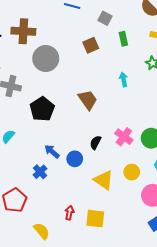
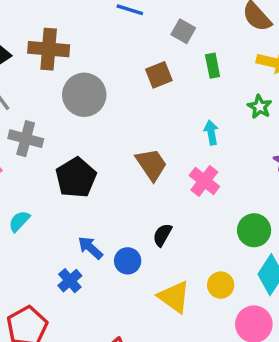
pink cross: (124, 137) -> (204, 181), moved

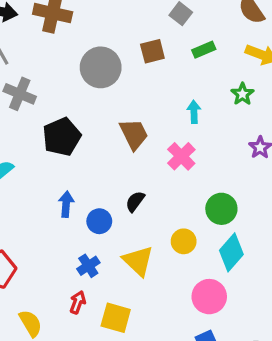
green rectangle: (213, 66) -> (204, 50), turned 70
gray circle: (84, 95) -> (101, 67), moved
blue arrow: (90, 248) -> (66, 204), turned 45
blue cross: (70, 281) -> (88, 266), moved
yellow circle: (221, 285) -> (184, 241), moved

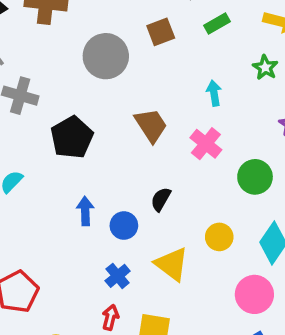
green circle: (221, 209) -> (255, 177), moved

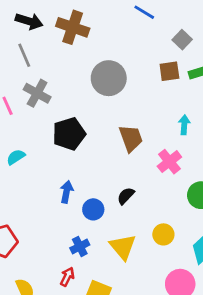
brown square: (161, 32) -> (169, 71), moved

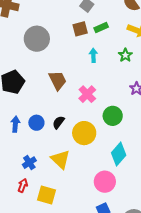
cyan arrow: (184, 125) -> (93, 55), moved
blue circle: (93, 209) -> (36, 123), moved
yellow circle: (163, 234) -> (84, 133), moved, size x1.5

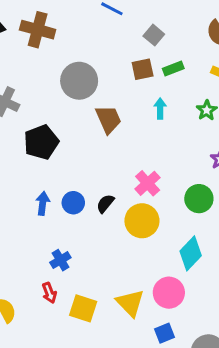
brown trapezoid: (58, 80) -> (108, 119), moved
pink cross: (87, 94) -> (148, 183), moved
green circle: (113, 116) -> (199, 199), moved
yellow triangle: (60, 159) -> (130, 303), moved
red arrow: (23, 185) -> (49, 293), turned 136

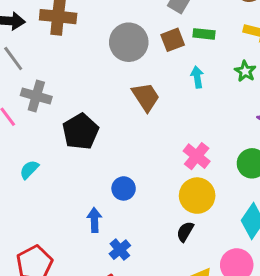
green rectangle: (173, 69) -> (204, 34), turned 36
gray circle: (79, 81) -> (129, 42), moved
blue arrow: (43, 203) -> (94, 220), moved
black semicircle: (105, 204) -> (185, 232), moved

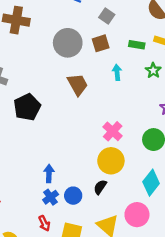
green rectangle: (204, 34) -> (137, 45), moved
blue circle: (124, 188) -> (73, 196), moved
blue arrow: (94, 220) -> (49, 173), moved

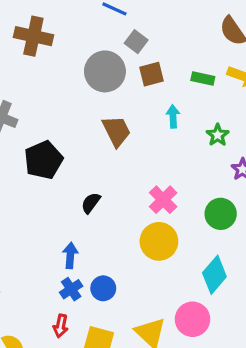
gray square: (107, 16) -> (136, 42), moved
green star: (153, 70) -> (218, 135), moved
black semicircle: (100, 187) -> (91, 203), moved
red arrow: (44, 223) -> (61, 326), turned 35

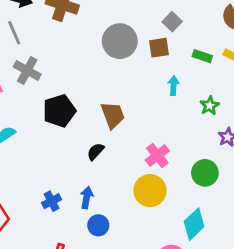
gray square: (136, 42) -> (172, 22), moved
brown trapezoid: (116, 131) -> (113, 115), moved
blue arrow: (70, 255) -> (87, 197), moved
blue cross: (71, 289) -> (52, 201), moved

